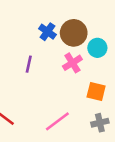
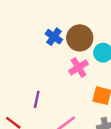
purple line: (29, 64) -> (37, 99), moved

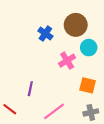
brown circle: (80, 38) -> (76, 25), moved

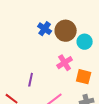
brown circle: (76, 25) -> (66, 31), moved
pink cross: (67, 61) -> (65, 63), moved

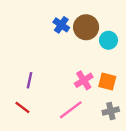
pink cross: (65, 63) -> (84, 80), moved
purple line: (31, 80) -> (29, 80), moved

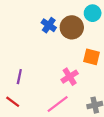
cyan circle: (108, 40) -> (93, 13), moved
orange square: (107, 81) -> (91, 57), moved

